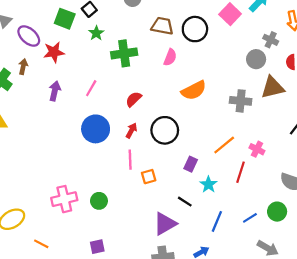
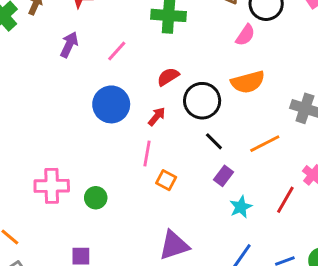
pink semicircle: (170, 57) -> (245, 35), moved
black circle: (165, 130) -> (202, 101), moved
orange line: (224, 145) -> (265, 144), moved
orange square: (149, 177) -> (166, 180), turned 32
black line: (185, 202) -> (214, 141), moved

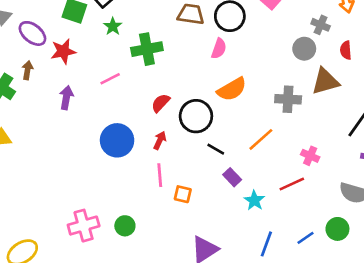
pink line: (117, 51) -> (110, 79), moved, turned 36
purple rectangle: (224, 176) -> (232, 177), turned -66
red line: (285, 200) -> (292, 184), turned 50

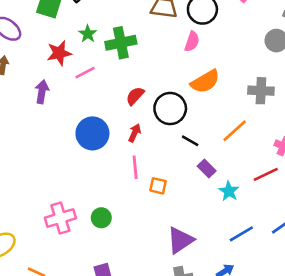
green star: (113, 26) -> (88, 34), moved
red star: (63, 51) -> (59, 53), moved
blue line: (266, 244) -> (241, 234), turned 40

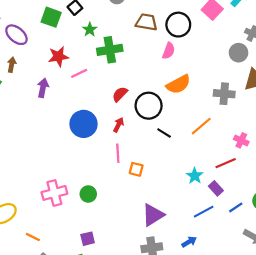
green star: (88, 34) -> (90, 30), moved
purple rectangle: (207, 168) -> (216, 188), moved

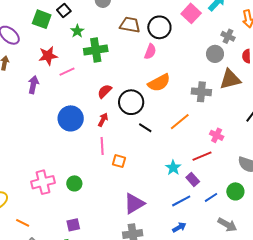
blue arrow: (189, 242) -> (179, 227), moved

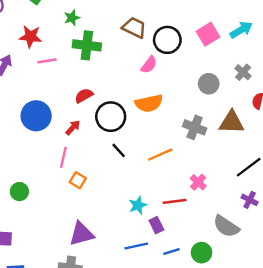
gray circle: (215, 54) -> (209, 84), moved

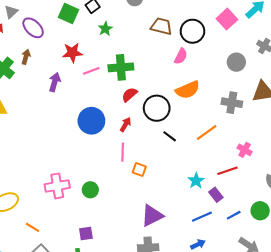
green cross: (87, 45) -> (121, 67), moved

